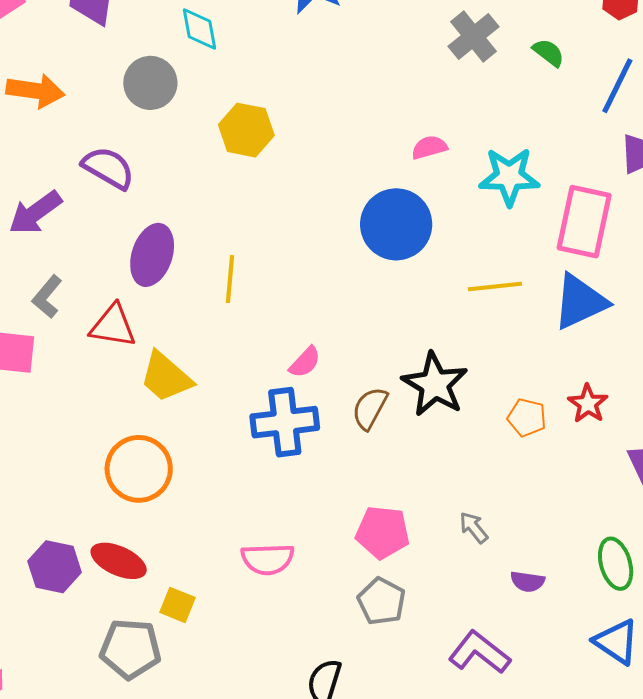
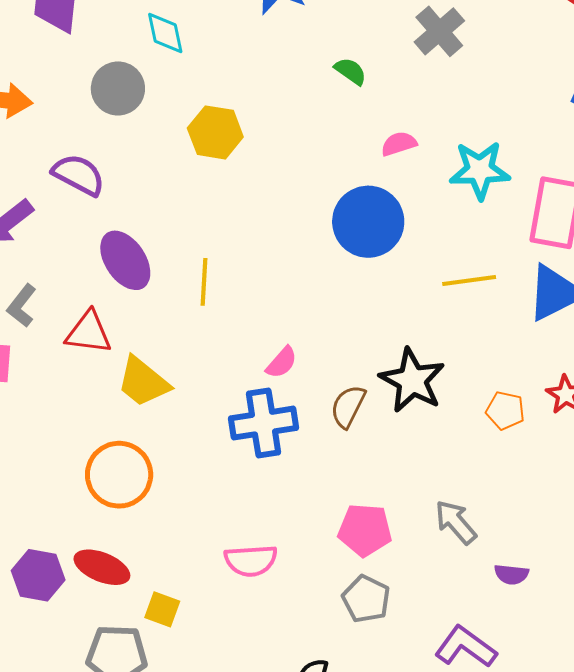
green semicircle: (548, 53) -> (350, 71), moved
purple ellipse: (152, 255) -> (125, 260), turned -50
gray arrow: (474, 527) -> (456, 522), size x1.4

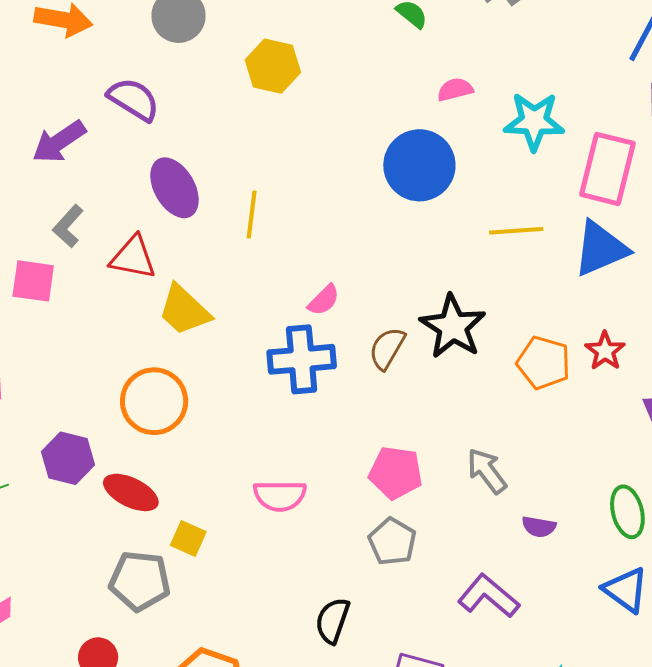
orange pentagon: (505, 410) -> (544, 363), size x1.4
purple hexagon: (38, 575) -> (68, 458), moved

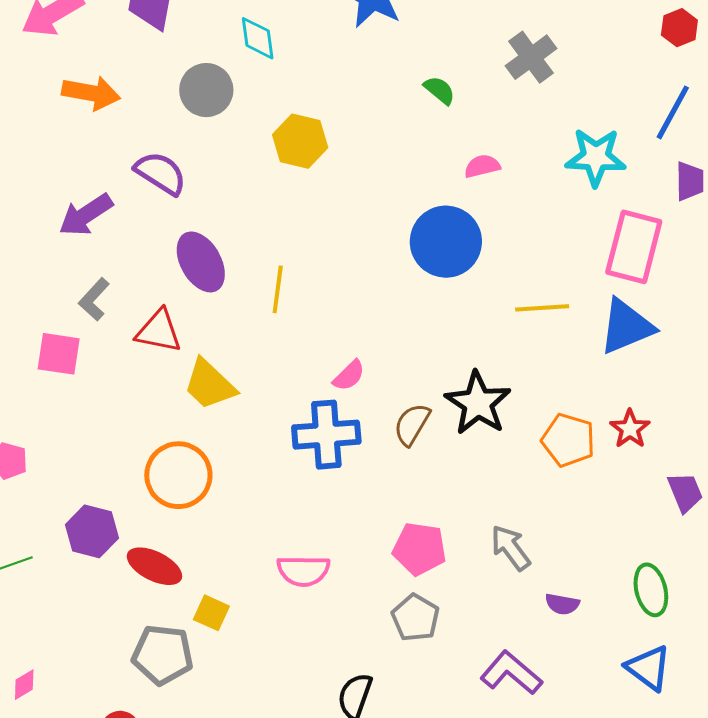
cyan star: (534, 121) -> (596, 157), moved

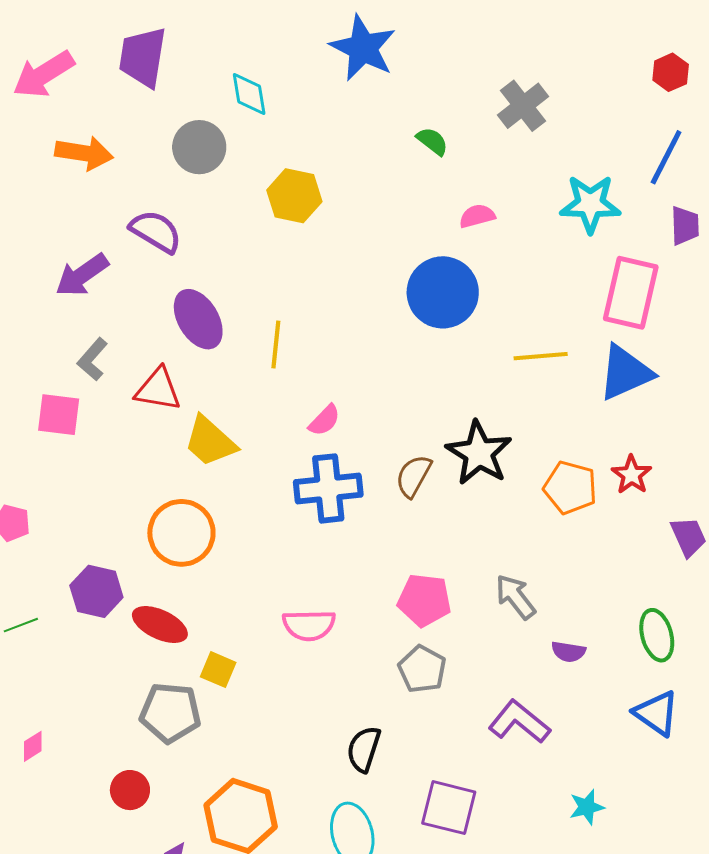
pink semicircle: (349, 376) -> (324, 420), moved

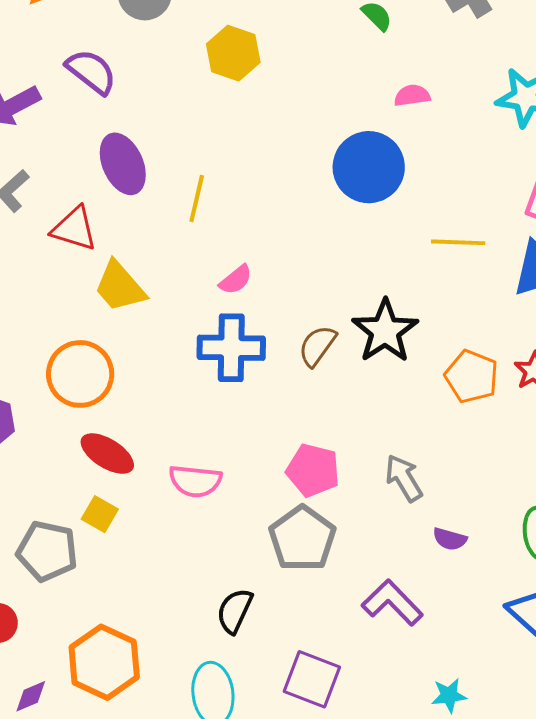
red ellipse: (160, 625) -> (107, 454), moved
gray pentagon: (422, 669) -> (302, 539), size x1.4

